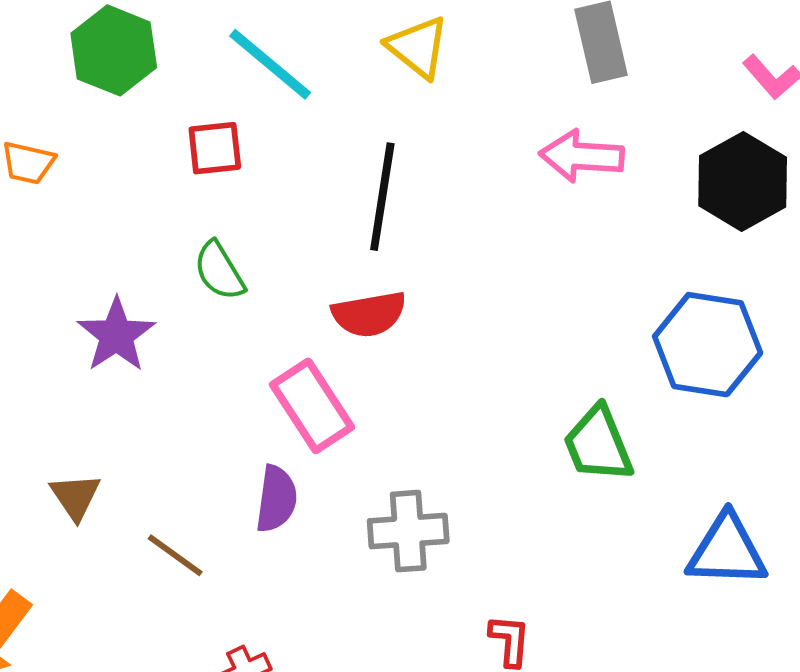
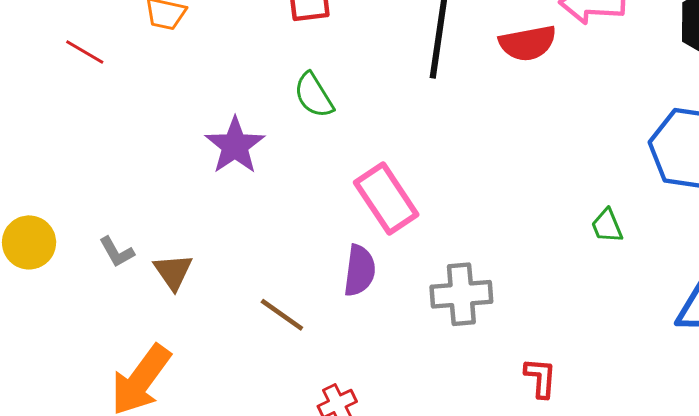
red semicircle: (369, 314) -> (528, 43), moved
green trapezoid: (598, 444) -> (607, 226), size x0.6
brown triangle: (75, 496) -> (173, 272), moved

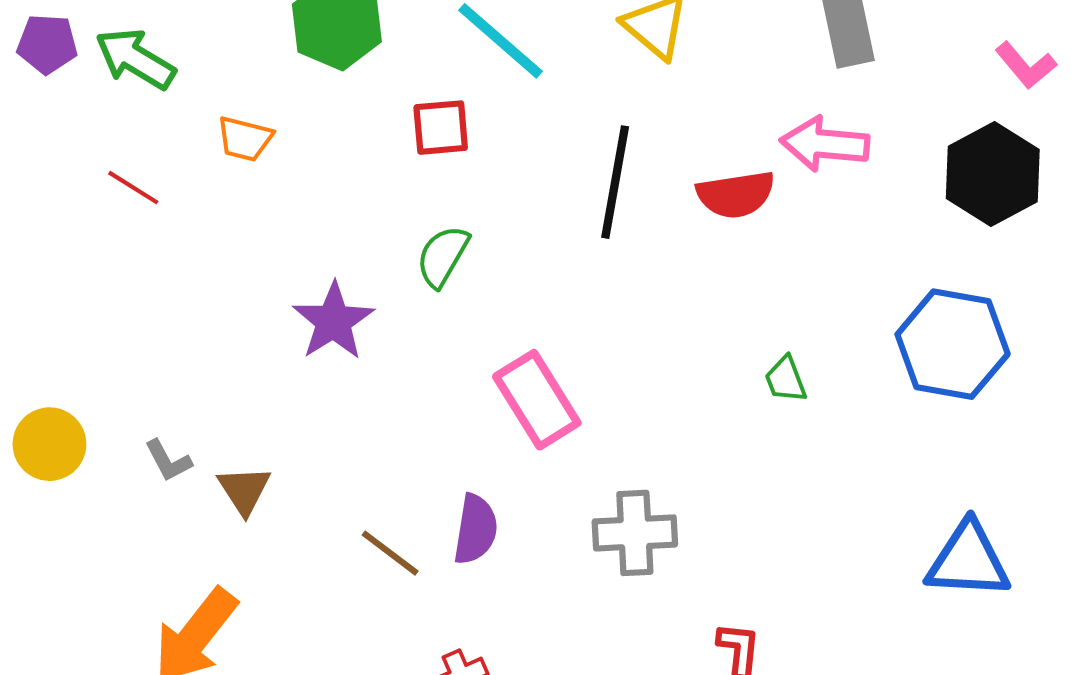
green semicircle: (314, 95) -> (443, 256), turned 60
green trapezoid: (607, 226) -> (786, 379), moved
purple semicircle: (360, 270) -> (476, 529), moved

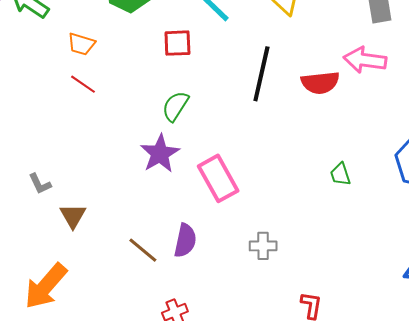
red line: (133, 188) -> (83, 84), moved
purple star: (333, 321) -> (160, 154), moved
gray L-shape: (168, 461) -> (40, 184), moved
gray cross: (635, 533) -> (263, 246), size x0.7

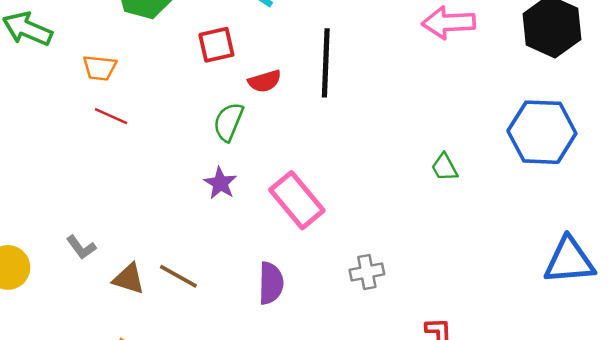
red semicircle: (320, 83) -> (265, 81), moved, size x0.7
purple star: (160, 154) -> (220, 183), size x0.7
brown triangle: (73, 216) -> (129, 279), turned -32
brown line: (143, 250) -> (178, 276), moved

